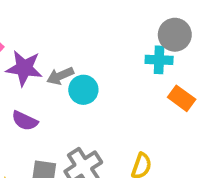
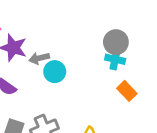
gray circle: (175, 35) -> (116, 42), moved

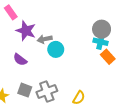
orange rectangle: (127, 91) -> (108, 57), moved

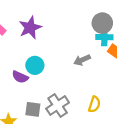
purple star: (26, 31) -> (30, 28), moved, turned -30
gray arrow: (45, 39) -> (82, 60), moved
cyan circle: (56, 49) -> (35, 65), moved

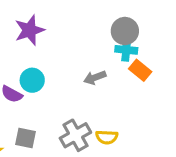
yellow semicircle: (94, 104) -> (107, 137), turned 70
gray cross: (58, 106) -> (75, 135), moved

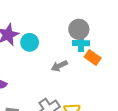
cyan circle: (32, 80) -> (30, 42), moved

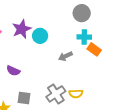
gray circle: (79, 29) -> (82, 13), moved

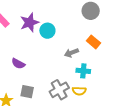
cyan cross: (84, 37) -> (83, 71), moved
orange rectangle: (94, 49) -> (93, 42), moved

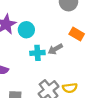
cyan cross: (83, 71) -> (37, 53), moved

